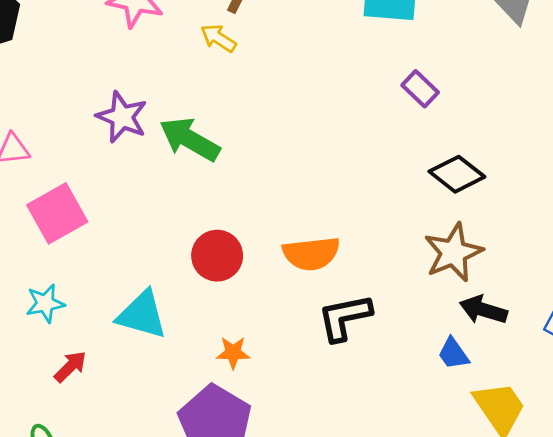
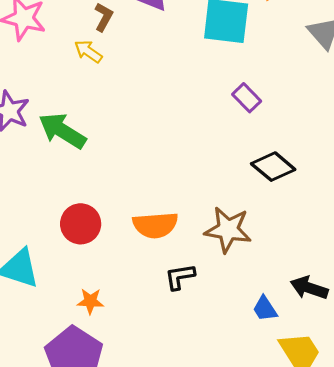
brown star: (453, 252) -> (228, 230), moved, turned 30
black arrow: (483, 310) -> (309, 288), moved
black L-shape: (345, 317) -> (180, 277), size x0.7

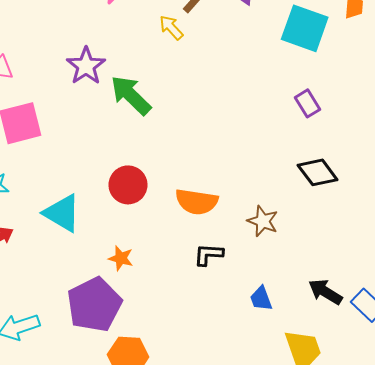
brown star: (228, 230) -> (263, 221), size x0.7
blue trapezoid: (265, 309) -> (261, 299), moved

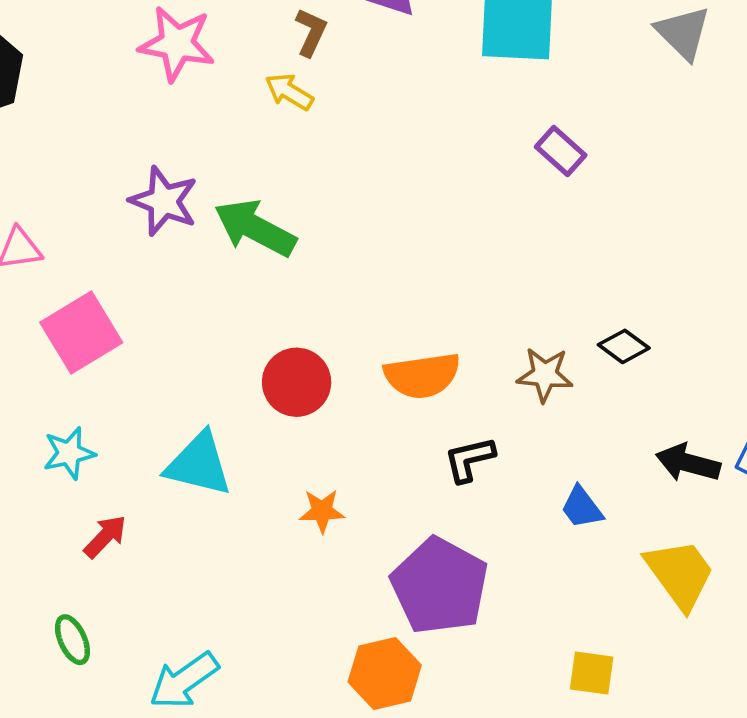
black diamond: (318, 172) -> (624, 346), moved, size x0.7
purple pentagon: (94, 305) -> (440, 586), moved

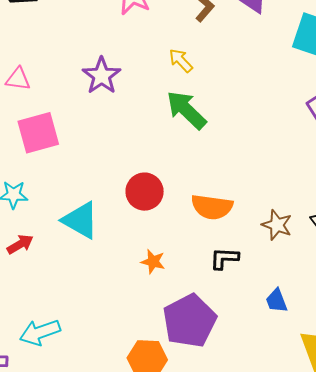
yellow arrow: (289, 92) -> (181, 60), moved
green arrow: (255, 228) -> (186, 110), moved
orange star: (322, 511) -> (153, 262), moved

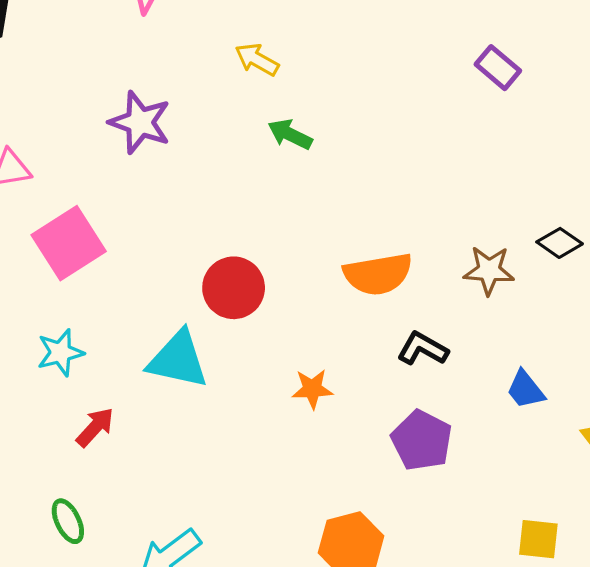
green arrow: (186, 110) -> (290, 134), size x0.6
red circle: (145, 192) -> (234, 288), moved
black L-shape: (224, 258) -> (423, 349), turned 44
purple pentagon: (189, 321) -> (422, 440), moved, size x0.7

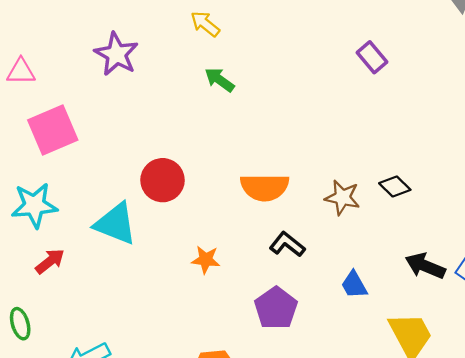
cyan star: (60, 353) -> (34, 205), size x1.4

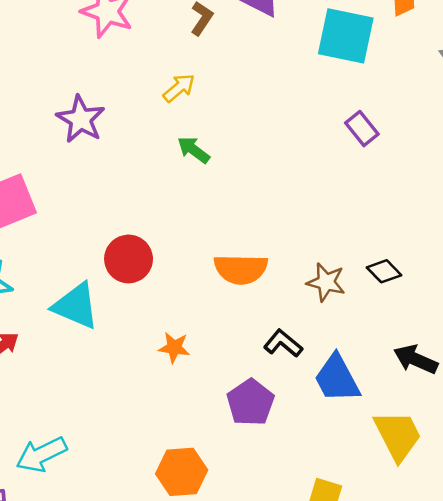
yellow arrow: (205, 24) -> (179, 88), turned 100
black L-shape: (287, 244) -> (283, 343), moved
blue trapezoid: (354, 285) -> (337, 378), size x1.6

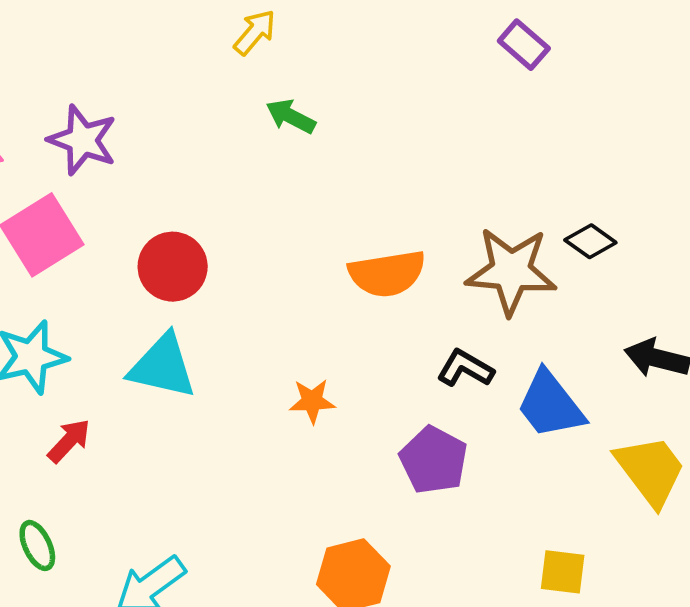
purple star: (81, 119) -> (82, 140), moved
red circle: (129, 259) -> (173, 267), moved
brown star: (326, 282) -> (511, 271), size x1.6

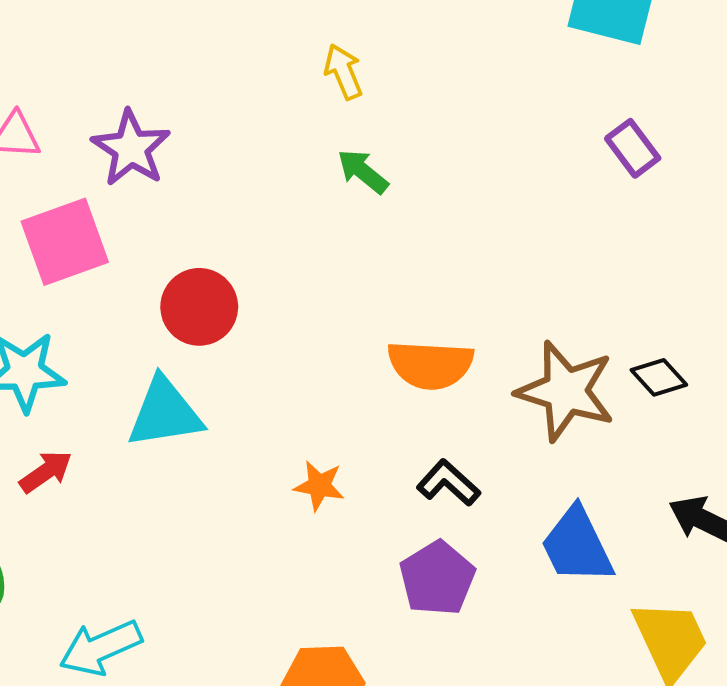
yellow arrow: (255, 32) -> (343, 72), turned -75
cyan triangle: (162, 366) -> (165, 413), turned -34
black L-shape: (465, 368) -> (448, 483), moved

